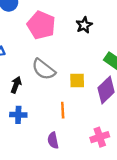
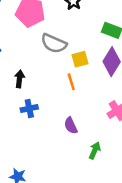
gray semicircle: (44, 69) -> (54, 43), moved
orange line: (63, 110) -> (71, 82), moved

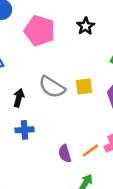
gray semicircle: (54, 43) -> (52, 87), moved
orange line: (71, 82) -> (90, 151), moved, turned 63

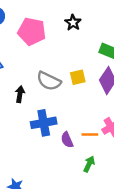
blue cross: (24, 130) -> (44, 123), moved, size x1.5
orange line: (90, 151) -> (90, 134), turned 42

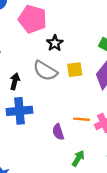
black star: (73, 23) -> (55, 43), moved
blue cross: (44, 123) -> (19, 111), moved
orange line: (90, 134) -> (81, 119), moved

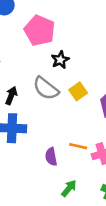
yellow square: (75, 70) -> (78, 91), turned -35

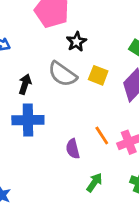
yellow square: (78, 91) -> (98, 75), turned -30
orange line: (78, 146) -> (102, 136), turned 48

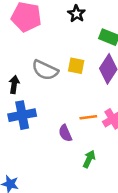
black star: (76, 42) -> (77, 14), moved
orange line: (102, 136) -> (88, 117), turned -54

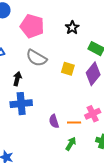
gray semicircle: (45, 70) -> (36, 58), moved
orange line: (88, 117) -> (74, 123), moved

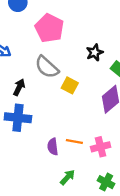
black star: (72, 28) -> (95, 53), moved
yellow square: (68, 69) -> (70, 85), moved
orange line: (74, 123) -> (74, 141), moved

